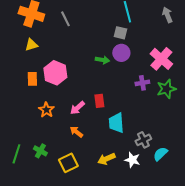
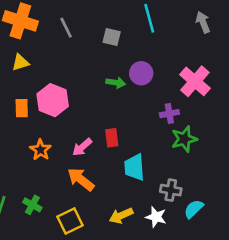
gray square: (120, 33) -> (112, 37), moved
green star: (166, 89) -> (184, 139), moved
orange arrow: (76, 132) -> (81, 179), size x1.5
gray cross: (143, 140) -> (171, 190), turned 35

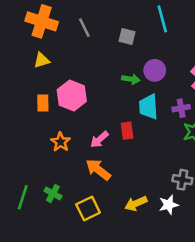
cyan trapezoid: (134, 167) -> (148, 107), moved
white star: (156, 217) -> (169, 205), turned -30

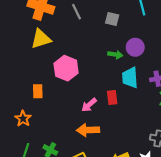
yellow triangle: (42, 60) -> (41, 39), size x1.5
orange rectangle: (43, 103) -> (38, 91), moved
orange star: (60, 142) -> (23, 119), moved
orange arrow: (98, 170) -> (88, 130), turned -40

